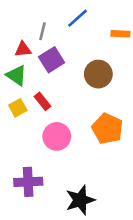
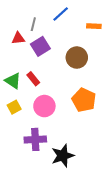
green triangle: (16, 75) -> (13, 81), moved
yellow square: (18, 108) -> (14, 107), moved
purple cross: (28, 182) -> (35, 139), moved

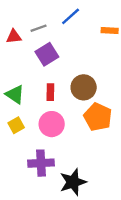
gray line: (33, 24) -> (39, 28), turned 56
red triangle: (18, 38) -> (14, 36), moved
brown circle: (77, 58) -> (84, 87), moved
red rectangle: (33, 79) -> (50, 92), moved, turned 40

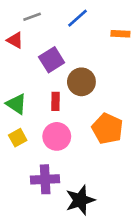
gray line: (39, 28) -> (32, 17), moved
red triangle: (14, 36) -> (15, 40), turned 35
brown circle: (84, 87) -> (81, 82), moved

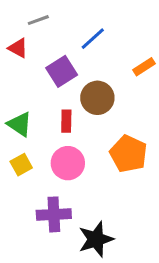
blue line: (78, 18) -> (93, 39), moved
orange rectangle: (120, 34) -> (144, 67), moved, turned -36

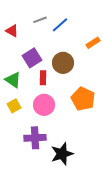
gray line: (38, 20) -> (40, 20), moved
purple square: (62, 71) -> (32, 58), moved

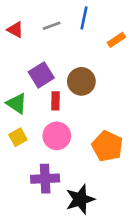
blue line: (60, 25) -> (84, 18), moved, turned -36
red triangle: (12, 31) -> (15, 30), moved
orange rectangle: (93, 43) -> (116, 40), moved
orange pentagon: (83, 99) -> (107, 146), moved

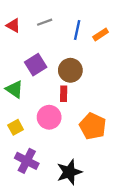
blue line: (84, 18) -> (77, 30), moved
red rectangle: (55, 101) -> (64, 94), moved
yellow square: (18, 137) -> (16, 127), moved
purple cross: (45, 179) -> (27, 161), moved, turned 30

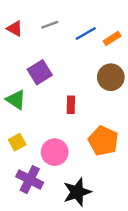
blue line: (77, 30) -> (86, 34), turned 48
brown circle: (70, 70) -> (111, 77), moved
pink circle: (49, 117) -> (55, 152), moved

